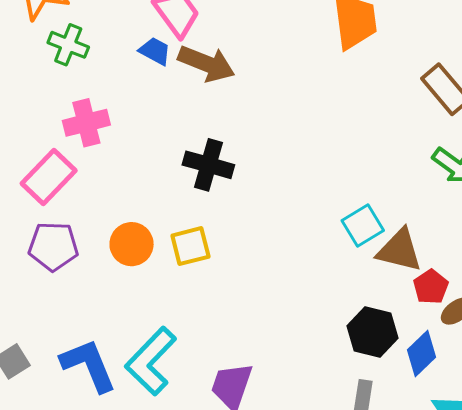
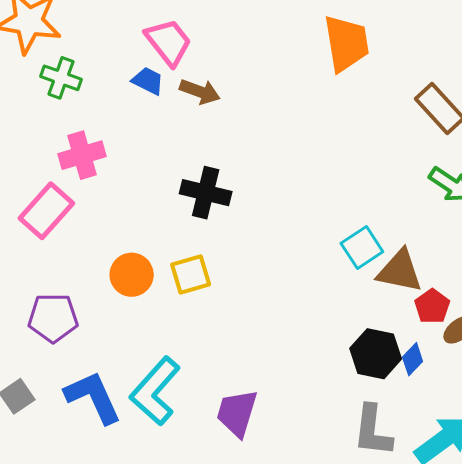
brown arrow: (206, 64) -> (200, 92), size x0.7
purple pentagon: (53, 246) -> (53, 318), moved
blue diamond: (422, 353) -> (413, 359), moved, size x0.7

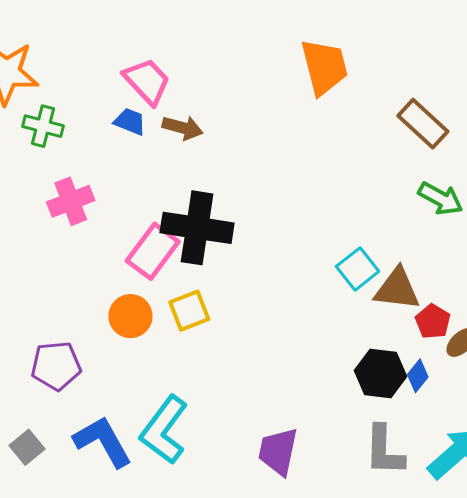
black cross: (206, 193) -> (197, 228), size x1.4
pink rectangle: (46, 211) -> (153, 251), moved
purple trapezoid: (237, 413) -> (278, 451), moved

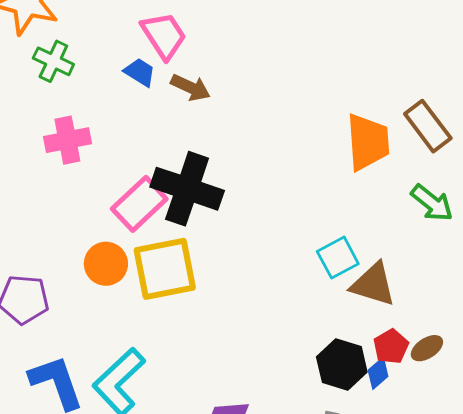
orange trapezoid: (324, 67) -> (368, 142), moved
yellow square: (189, 311) -> (165, 269), size x1.6
red pentagon: (433, 321) -> (391, 346), moved

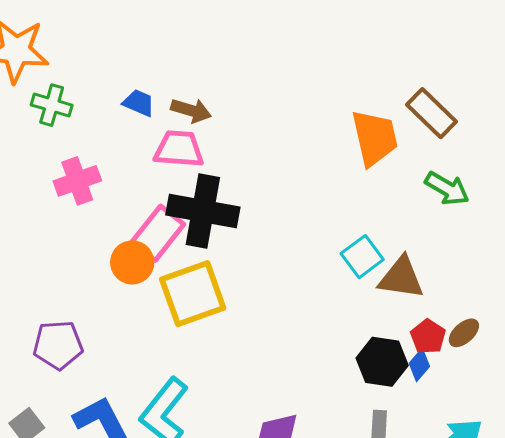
pink trapezoid: (164, 35) -> (179, 149), moved, turned -44
orange circle: (106, 264) -> (132, 262), moved

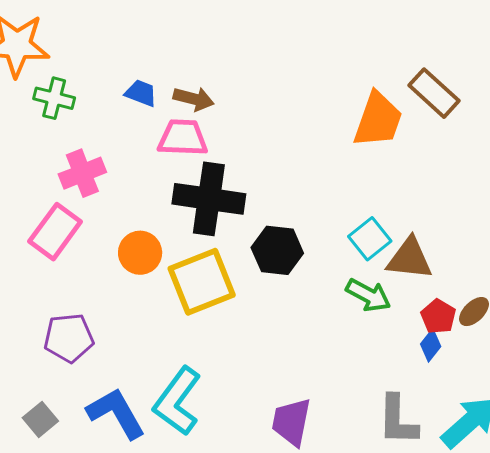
orange trapezoid: (375, 138) -> (378, 120), turned 34
green arrow: (447, 188) -> (368, 295), moved
pink rectangle: (158, 233) -> (55, 232), moved
black hexagon: (382, 362) -> (277, 250), moved

